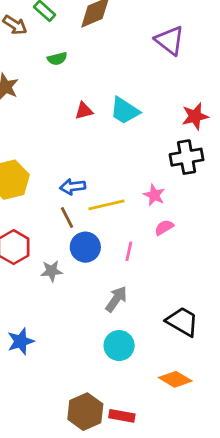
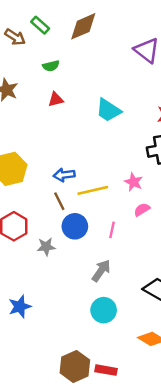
red triangle: (84, 111) -> (56, 99), moved

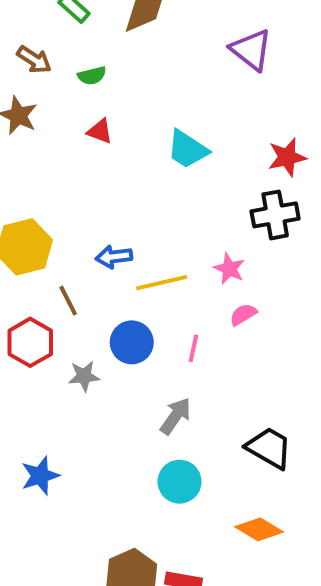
brown arrow: (15, 37) -> (34, 60), moved
red triangle: (56, 99) -> (100, 131), turned 35
brown line: (59, 201) -> (68, 301), moved

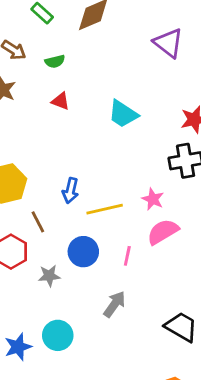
blue arrow: (114, 257) -> (71, 191), turned -70
pink semicircle: (243, 314) -> (163, 232), size x1.6
cyan circle: (180, 482) -> (58, 335), moved

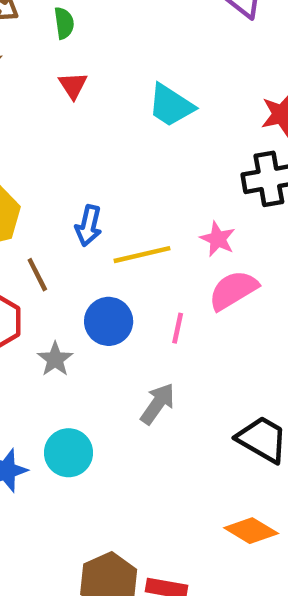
green semicircle: (55, 61) -> (64, 23), turned -84
red triangle: (61, 101) -> (73, 85), turned 36
gray star: (49, 276) -> (55, 359), turned -30

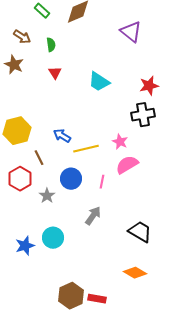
blue arrow: (89, 226) -> (62, 136), turned 108

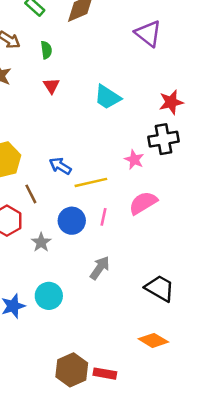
pink star: (120, 142) -> (134, 160), moved
pink line: (102, 182) -> (104, 217), moved

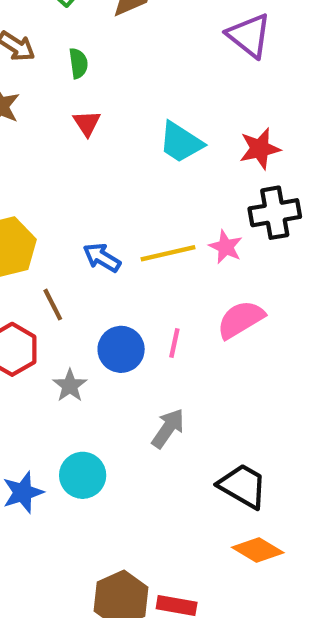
red star: (171, 102) -> (260, 149), moved
yellow line: (91, 182) -> (168, 253), moved
black trapezoid: (160, 288) -> (243, 486), moved

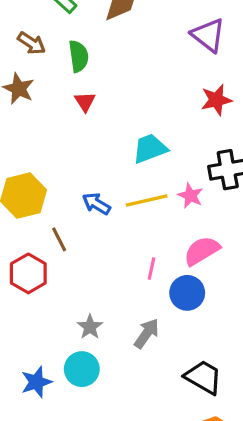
green semicircle: (78, 63) -> (79, 56), size x1.4
cyan trapezoid: (181, 142) -> (150, 149), moved, turned 126
red star: (260, 149) -> (216, 100), moved
blue circle: (121, 349) -> (187, 293), moved
gray star: (70, 386) -> (90, 327), moved

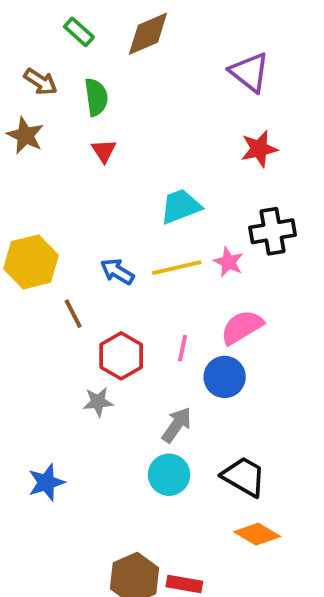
red hexagon: (28, 273) -> (121, 356), moved
gray star: (90, 327) -> (98, 402), moved, turned 30
cyan circle: (82, 369) -> (169, 475), moved

